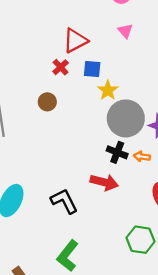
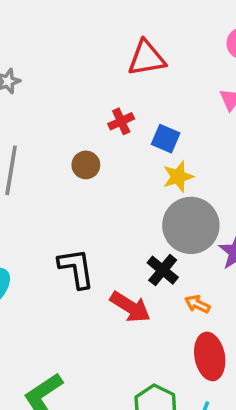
red triangle: (75, 41) -> (147, 58), moved
orange arrow: (142, 157) -> (197, 304), moved
black L-shape: (64, 201) -> (76, 268), moved

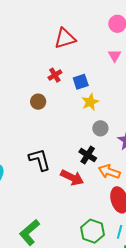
blue square: (166, 139) -> (81, 82), turned -35
gray circle: (191, 225) -> (100, 128), size x0.5
orange arrow: (197, 304) -> (109, 172), size x1.5

